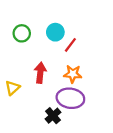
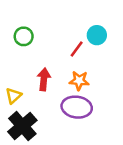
cyan circle: (55, 32) -> (97, 35), moved
black cross: (53, 116) -> (22, 126), moved, size x1.6

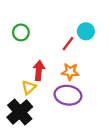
yellow triangle: (14, 96) -> (29, 87), moved

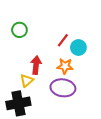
cyan circle: (86, 31) -> (78, 48), moved
black cross: (20, 112) -> (18, 103), turned 30

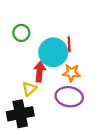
red line: (63, 40) -> (69, 44), turned -40
cyan circle: (78, 48) -> (53, 52), moved, size x1.6

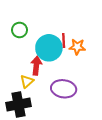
orange star: (71, 73) -> (77, 47), moved

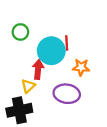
orange star: (77, 47) -> (81, 67), moved

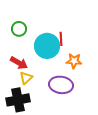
red arrow: (38, 69) -> (19, 63), moved, turned 114

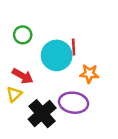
yellow triangle: (26, 78) -> (14, 94), moved
black cross: (18, 100) -> (42, 114), moved, turned -30

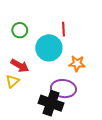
red line: (74, 47) -> (64, 29), moved
black cross: (42, 114) -> (51, 103), moved, turned -30

